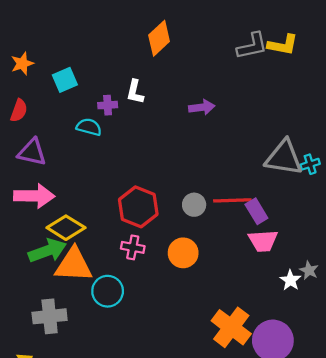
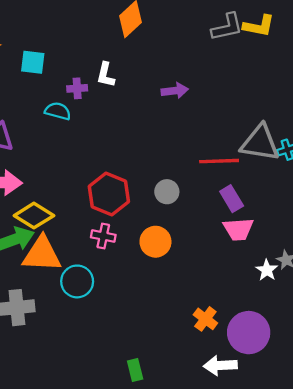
cyan square: (65, 80) -> (33, 62), turned 30
red line: (232, 200) -> (219, 161), moved
orange cross: (231, 327) -> (205, 319), size x0.6

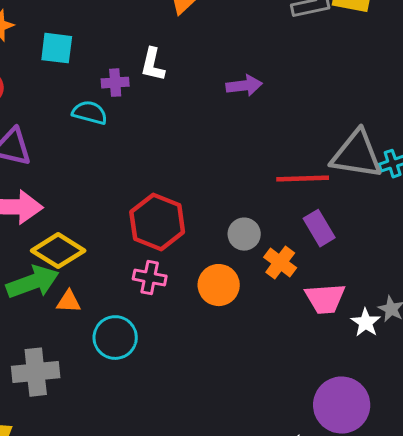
gray circle: (167, 192) -> (244, 234), moved
pink trapezoid: (238, 229) -> (325, 299), moved
orange triangle: (42, 254) -> (69, 302), size x0.5
orange cross: (205, 319) -> (280, 263), moved

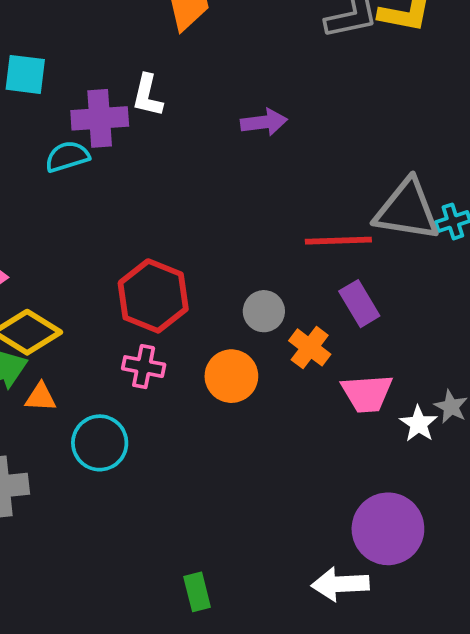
purple cross: (115, 83) -> (100, 118), size x1.6
cyan semicircle: (90, 113) -> (67, 157), turned -32

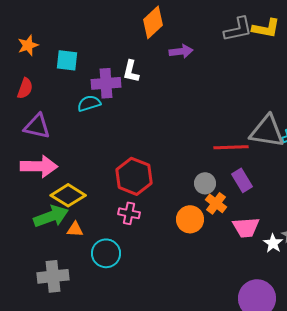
purple arrow: (264, 122) -> (181, 51), moved
gray circle: (264, 311) -> (205, 183), moved
orange circle: (231, 376) -> (190, 219), moved

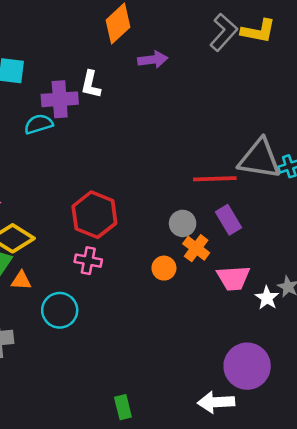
gray L-shape: (238, 29) -> (224, 32), turned -36
orange circle: (190, 219) -> (164, 268), size x0.7

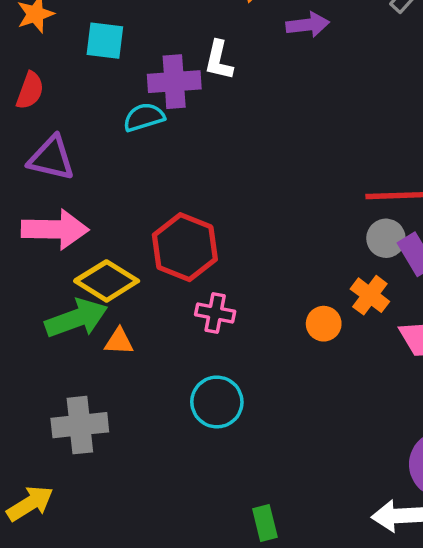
red hexagon: (94, 215) -> (185, 247), moved
gray circle: (183, 223) -> (386, 238), moved
cyan circle: (60, 310) -> (217, 402), moved

